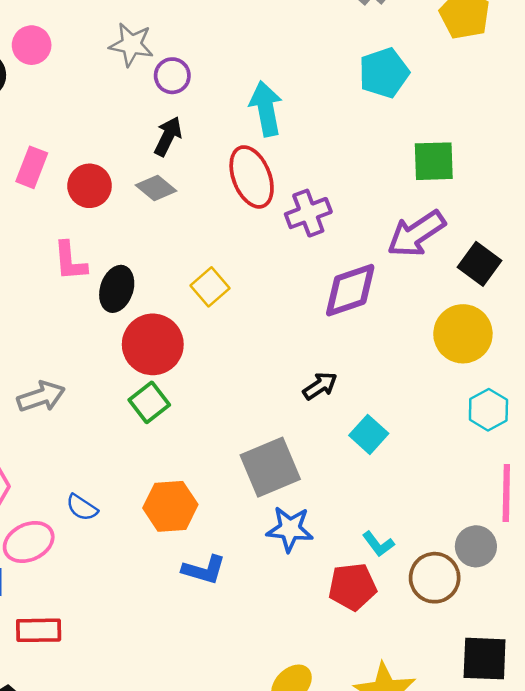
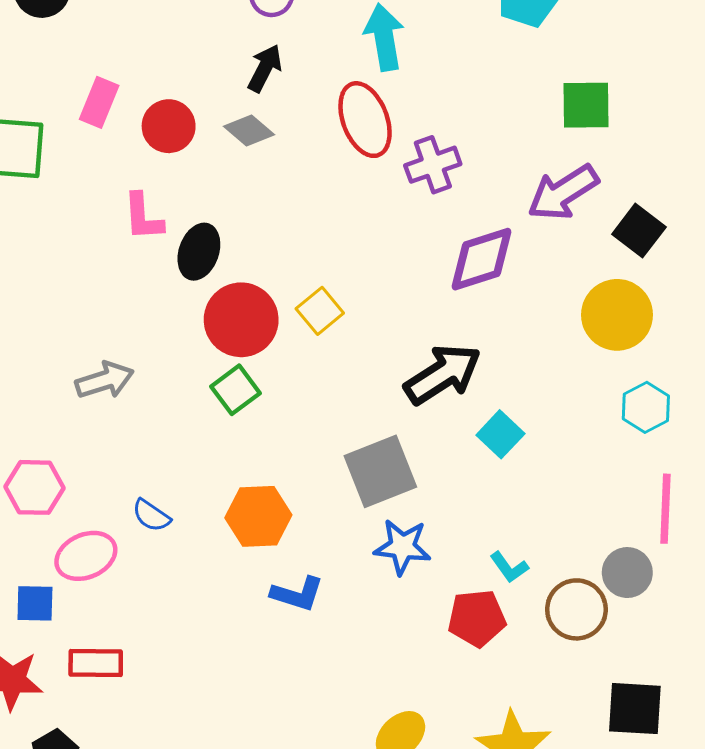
yellow square: (210, 287) -> (320, 311), moved
black arrow: (320, 386) -> (443, 374), size x1.8

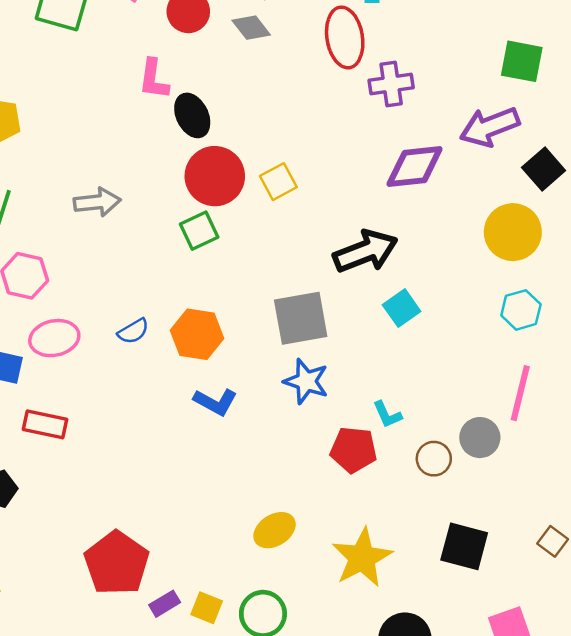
black ellipse: (199, 252) -> (192, 115), turned -57
blue semicircle: (151, 516) -> (133, 331), moved, turned -76
brown circle: (576, 609) -> (434, 459), size x0.7

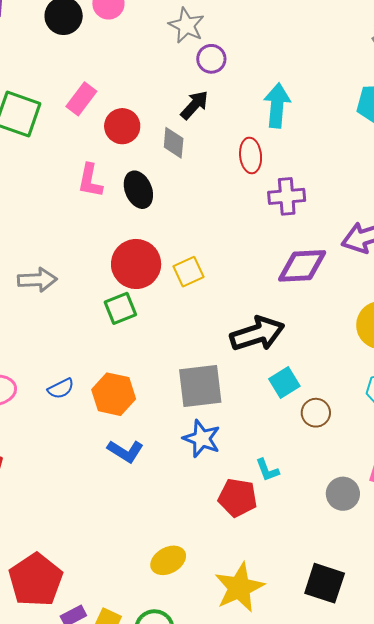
gray diamond: (251, 28) -> (174, 143), turned 40
red ellipse: (345, 37) -> (251, 155), size x0.7
black ellipse: (192, 115) -> (138, 190), moved
brown circle: (434, 459) -> (316, 413), moved

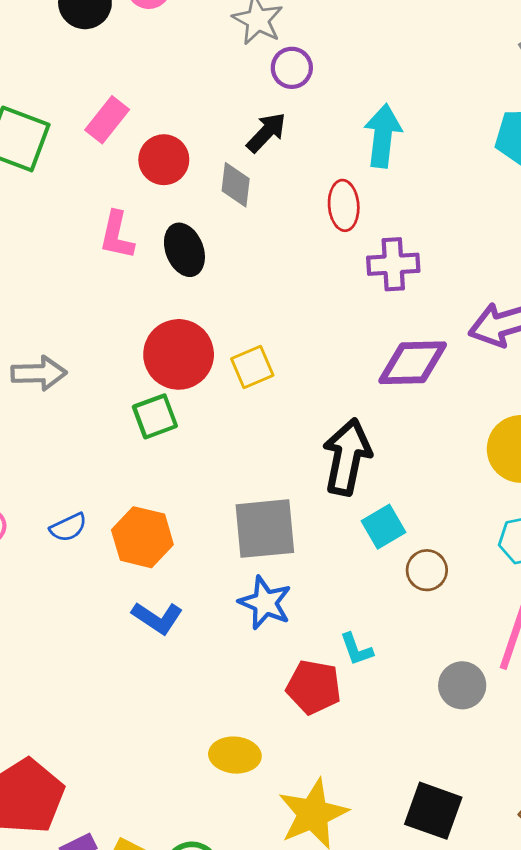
black arrow: (257, 334) -> (347, 457), turned -62
yellow ellipse: (168, 560) -> (235, 755), moved, turned 32

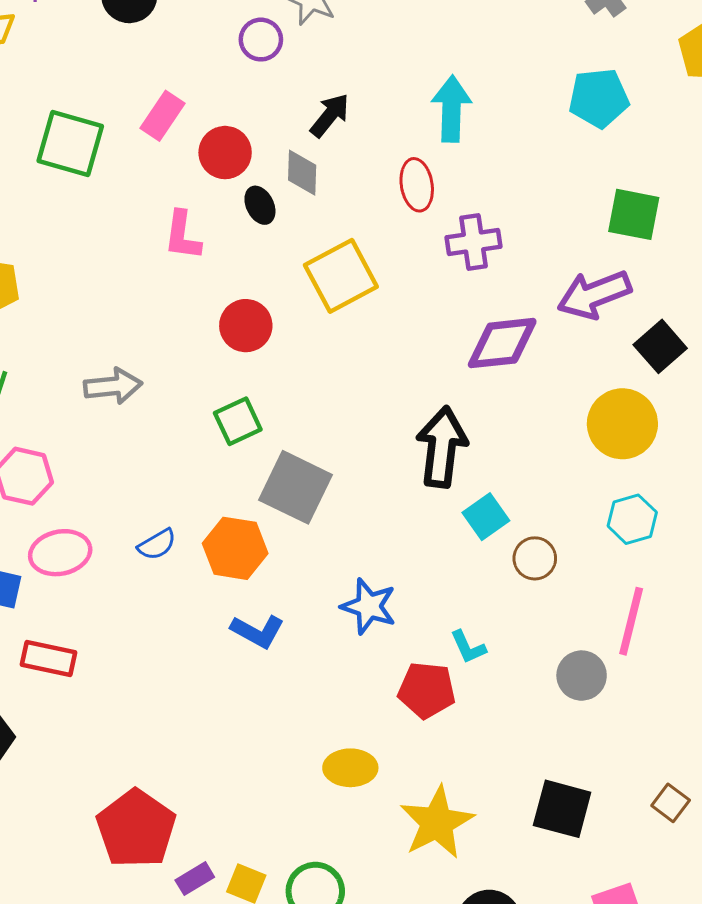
purple circle: (292, 68) -> (261, 40), moved
black ellipse: (184, 250) -> (260, 205), moved, size x0.7
red circle: (179, 354) -> (246, 326), moved, size x0.7
yellow square: (252, 367) -> (341, 276), moved, size x1.6
gray square: (265, 529) -> (295, 487), moved, turned 36

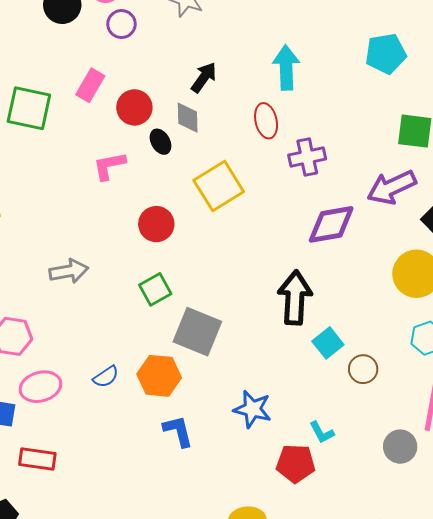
purple circle: (261, 40) -> (122, 24), moved
pink L-shape: (182, 235) -> (109, 166), turned 75
blue L-shape: (258, 631) -> (178, 431), turned -129

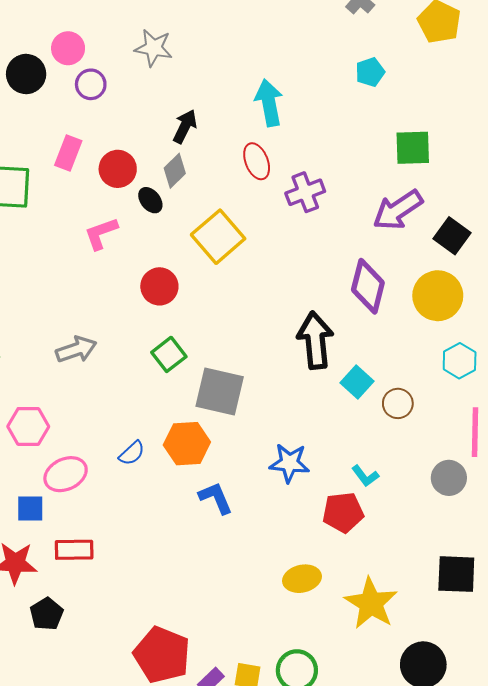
cyan pentagon: (386, 54) -> (370, 72), size x0.7
gray diamond: (188, 118) -> (175, 171), turned 56
purple diamond: (331, 224) -> (368, 286), moved, turned -57

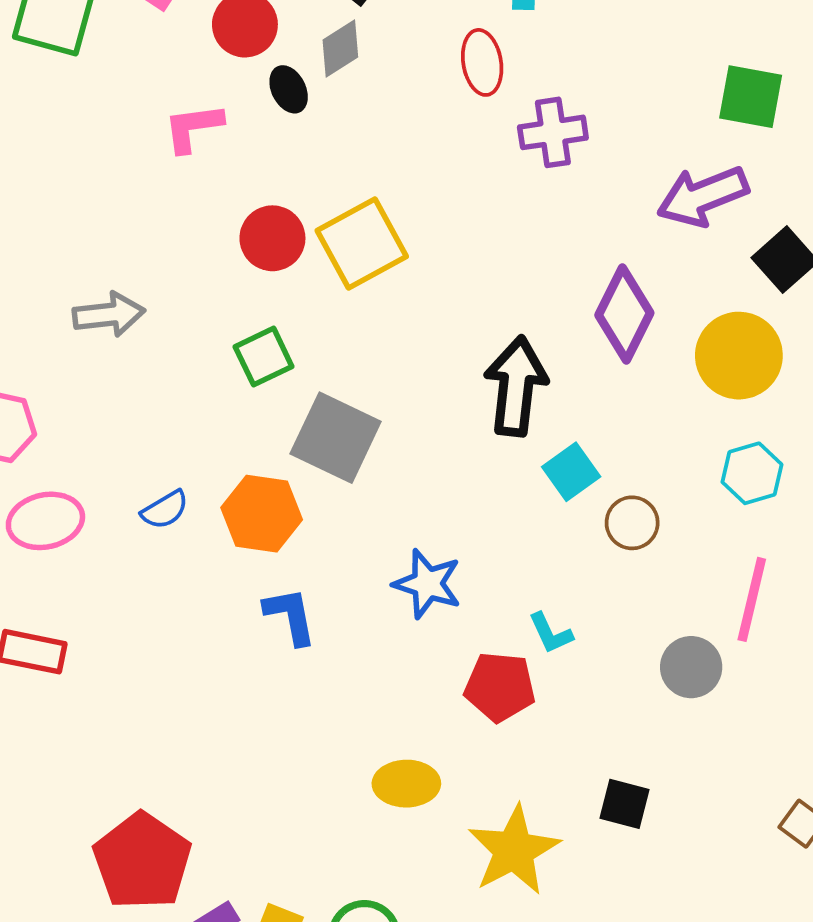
yellow square: (218, 237) -> (362, 244), moved
black square: (456, 574) -> (625, 804), moved, size x0.7

